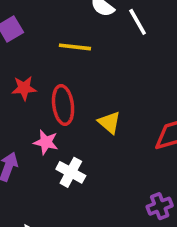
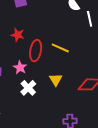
yellow line: (75, 47) -> (60, 48), moved
yellow triangle: (109, 122) -> (56, 80), moved

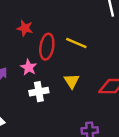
white cross: (28, 88) -> (39, 92), turned 35

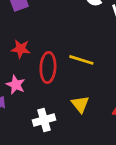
pink star: (29, 67) -> (16, 85), moved

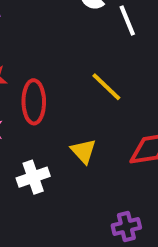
yellow line: (81, 60) -> (106, 87), moved, turned 30

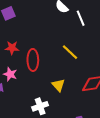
white cross: (33, 177) -> (40, 106), moved

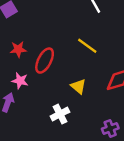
red ellipse: (33, 60) -> (45, 61), turned 35

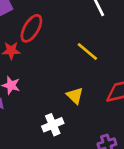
red ellipse: (45, 61) -> (31, 28), moved

